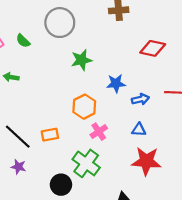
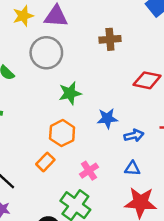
orange hexagon: (84, 107) -> (62, 133), moved
orange rectangle: (50, 135) -> (45, 162), moved, turned -35

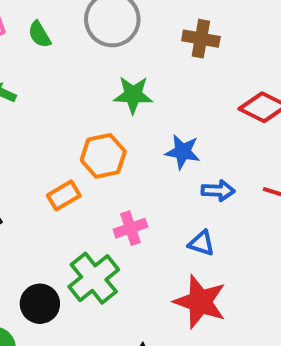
brown cross: (110, 39) -> (201, 39), moved

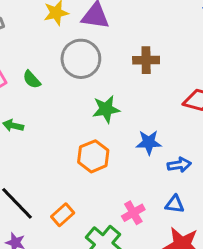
orange rectangle: (64, 195) -> (63, 215), moved
pink cross: (130, 228) -> (133, 213), moved

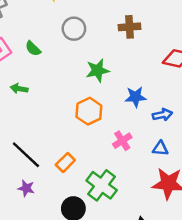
gray circle: (81, 59) -> (74, 29), size x0.7
pink cross: (133, 213) -> (122, 141), moved

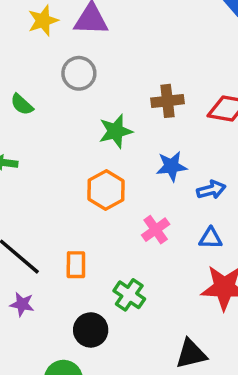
brown cross: (130, 27) -> (167, 101), moved
orange rectangle: (65, 162) -> (76, 265), turned -42
green cross: (102, 185) -> (129, 295), size x0.7

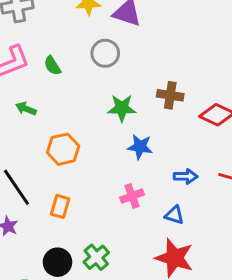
blue star: (172, 166) -> (140, 147), moved
orange hexagon: (106, 190) -> (63, 149), moved
green cross: (129, 295) -> (96, 257), moved

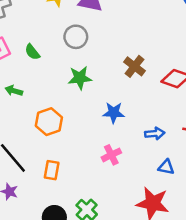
brown cross: (170, 95) -> (134, 66), turned 35
green star: (122, 108) -> (80, 78), moved
blue triangle: (174, 215) -> (166, 167), moved

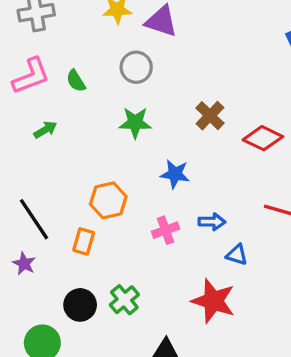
green arrow: (14, 91) -> (45, 130), turned 126
orange hexagon: (49, 122) -> (108, 200), moved
blue arrow: (155, 134) -> (212, 222), moved

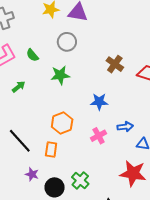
green star: (135, 123) -> (60, 75), moved
purple star: (24, 264) -> (32, 174), moved

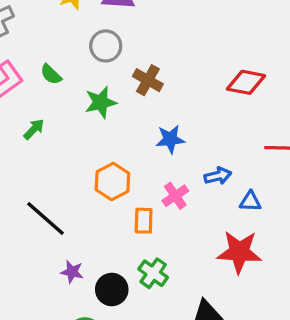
brown cross: (115, 64) -> (148, 80), moved
orange rectangle: (51, 150) -> (144, 221), moved

